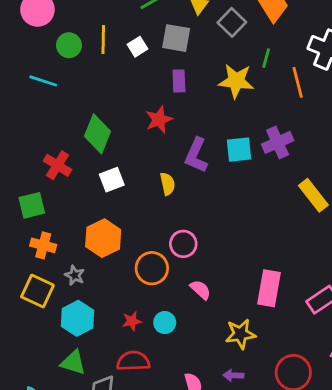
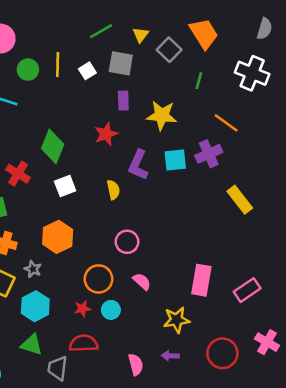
yellow star: (236, 81) -> (162, 115), moved
orange line: (298, 82) -> (226, 123), moved, turned -40
orange circle: (152, 268) -> (99, 279), moved

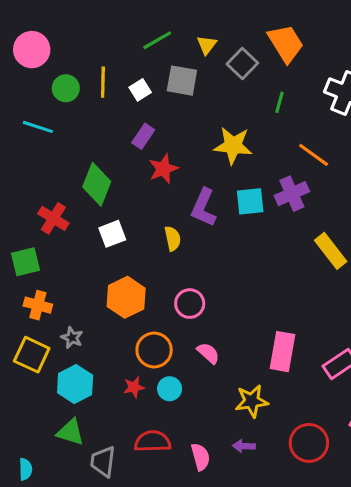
purple rectangle: (123, 101) -> (143, 136), moved, turned 36
orange hexagon: (58, 237) -> (126, 297), moved
red semicircle: (84, 343) -> (153, 441), moved

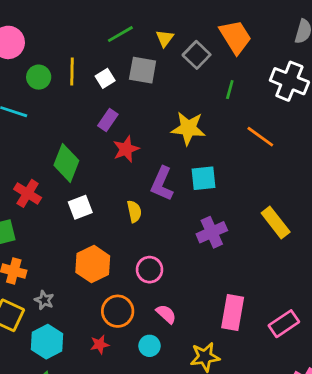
purple cross: (292, 194) -> (212, 232), moved
cyan circle: (170, 389) -> (149, 346), moved

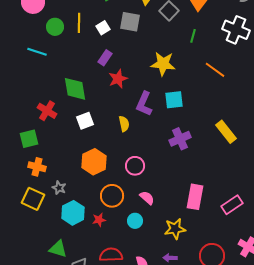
green diamond: (66, 163) -> (75, 89), turned -32
cyan hexagon: (47, 342) -> (73, 213), moved

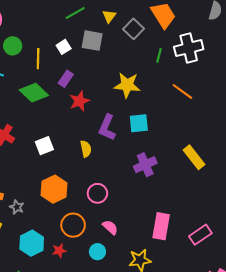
yellow line: (79, 23) -> (38, 59), moved
white cross: (236, 30) -> (189, 48), moved, turned -36
green diamond: (75, 89) -> (34, 93), moved, turned -36
gray star: (59, 188) -> (17, 207), moved

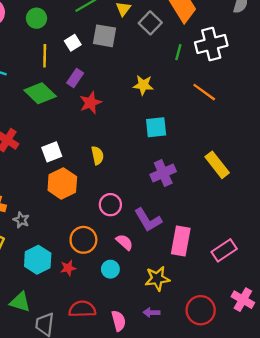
green circle: (13, 46) -> (37, 18), moved
yellow star: (127, 85) -> (143, 85), size x0.7
purple L-shape: (107, 128) -> (148, 220), moved, turned -55
orange hexagon: (54, 189) -> (62, 184), moved

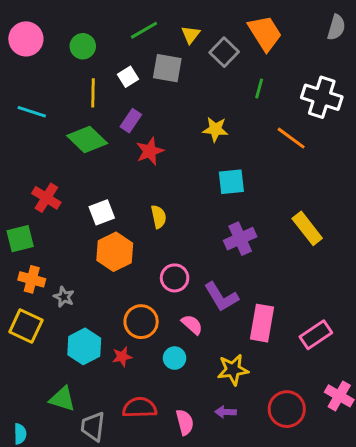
white cross: (211, 44) -> (322, 97), moved, turned 32

